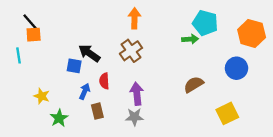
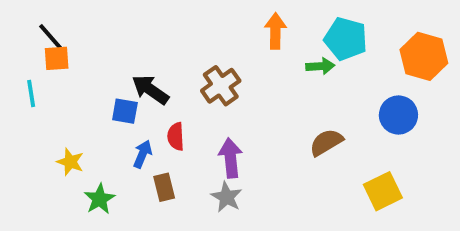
orange arrow: (134, 18) -> (275, 31), moved
gray star: (134, 117) -> (227, 197), turned 30

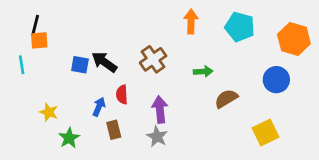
black line: (51, 37) -> (35, 25), turned 55
green arrow: (320, 66) -> (203, 72), moved
blue square: (125, 111) -> (80, 65), moved

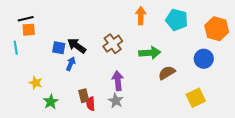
black line: (35, 25) -> (26, 19), turned 63
green arrow: (203, 72) -> (150, 53), size x1.5
red semicircle: (122, 95) -> (91, 104), moved
blue arrow: (99, 107) -> (71, 64), moved

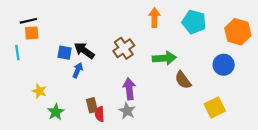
brown semicircle: (167, 73) -> (183, 80), turned -96

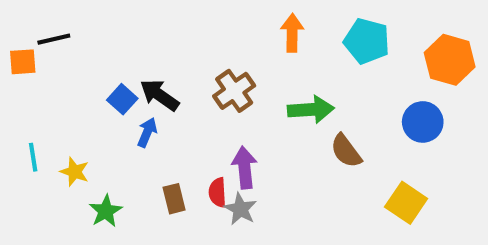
orange square: (32, 33) -> (23, 62), moved
cyan line: (17, 53) -> (33, 157), moved
blue square: (65, 53) -> (122, 99), turned 32
yellow square: (215, 107) -> (406, 203), turned -30
red semicircle: (100, 114) -> (218, 192), moved

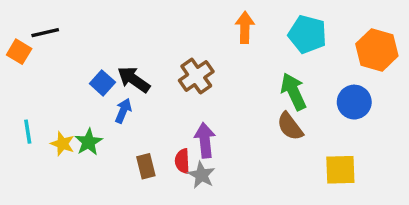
orange square: (23, 62) -> (19, 52), turned 35
green arrow: (311, 110) -> (293, 92), moved, turned -111
yellow square: (406, 203) -> (340, 170), turned -36
green star: (106, 211) -> (89, 142), moved

